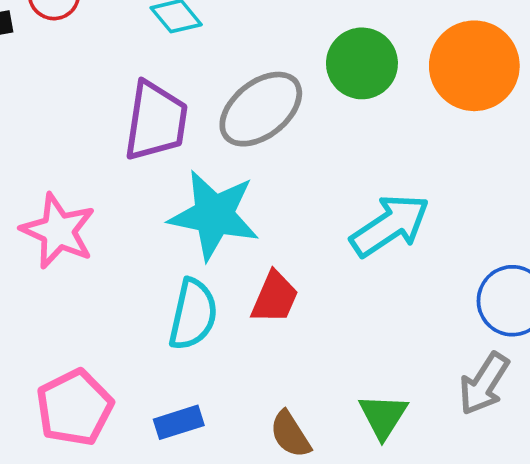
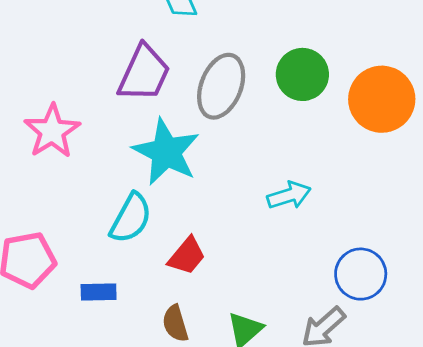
gray ellipse: (261, 109) -> (221, 86), turned -46
cyan arrow: (390, 225) -> (289, 195), size x0.7
red trapezoid: (275, 297) -> (187, 256), moved

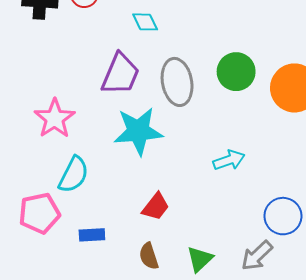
gray ellipse: (221, 86) -> (177, 82), turned -30
cyan star: (166, 152) -> (138, 131), turned -30
cyan semicircle: (131, 218) -> (74, 175), moved

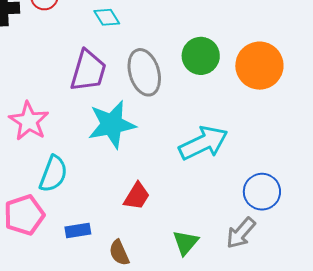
cyan arrow: (229, 160) -> (203, 143), size x1.6
brown semicircle: (149, 256) -> (119, 253), moved

